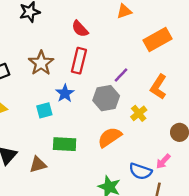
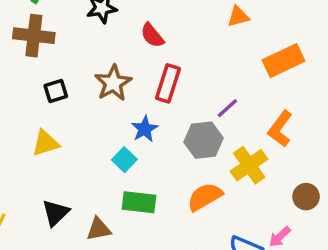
red semicircle: (80, 29) -> (152, 35), moved
cyan square: (44, 110) -> (124, 160), moved, turned -35
yellow cross: (139, 113) -> (249, 165), size x1.5

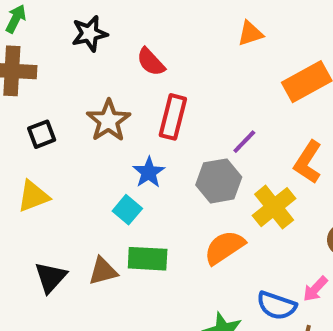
brown triangle: (99, 229) -> (103, 271), moved

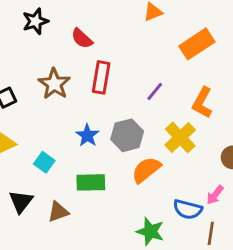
blue star: (149, 172) -> (87, 135), moved
gray hexagon: (219, 181) -> (127, 135), moved
cyan square: (127, 210) -> (44, 162), moved
brown triangle: (103, 271) -> (58, 212), moved

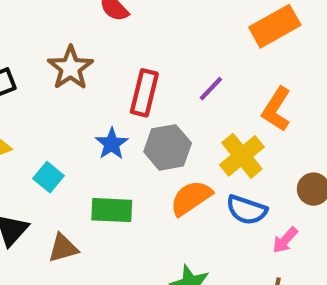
red rectangle: (101, 77) -> (144, 93), moved
blue semicircle: (188, 209) -> (247, 210), moved

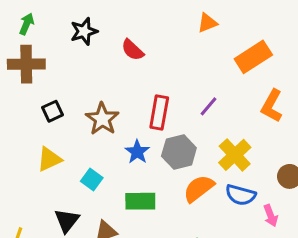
brown star: (70, 68) -> (102, 119), moved
orange L-shape: (277, 109) -> (272, 106), moved
pink arrow: (285, 240) -> (271, 216), turned -60

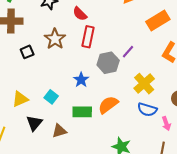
red rectangle: (159, 112) -> (88, 37), moved
brown star: (102, 119) -> (55, 39), moved
gray hexagon: (179, 152) -> (108, 63), moved
yellow triangle: (49, 159) -> (20, 99), moved
orange semicircle: (199, 189) -> (108, 105), moved

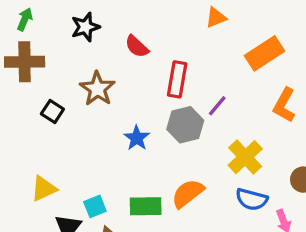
red rectangle: (88, 37) -> (177, 79), moved
black square: (27, 52) -> (52, 111), turned -32
blue star: (81, 80) -> (137, 138), moved
cyan square: (51, 97) -> (95, 206), moved, turned 32

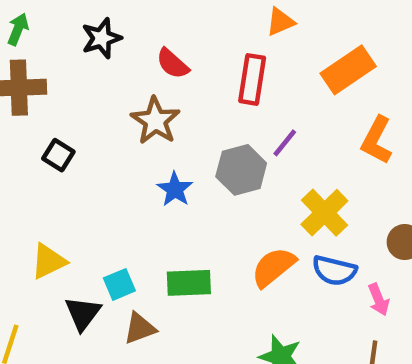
red rectangle: (177, 79) -> (252, 79), moved
brown star: (97, 89) -> (155, 121), moved
orange semicircle: (188, 193) -> (273, 267), moved

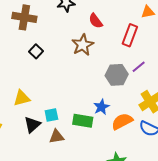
blue star: (175, 189) -> (101, 107), moved

